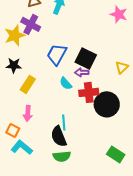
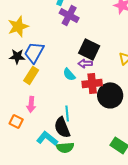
purple cross: (31, 24) -> (69, 15), moved
blue trapezoid: (57, 54) -> (34, 52), moved
cyan L-shape: (22, 147) -> (47, 138), moved

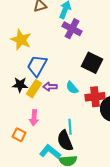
yellow star: (18, 26) -> (21, 40), turned -30
black star: (17, 56) -> (20, 85), moved
purple arrow: (85, 63) -> (50, 87), moved

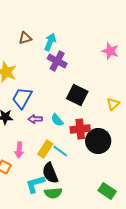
yellow rectangle: (34, 89) -> (45, 149), moved
cyan line: (70, 127) -> (60, 151), moved, turned -49
cyan L-shape: (50, 152) -> (35, 184), turned -55

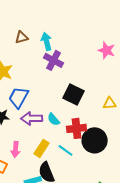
cyan arrow: (50, 42) -> (47, 41), turned -36
yellow triangle: (113, 104) -> (110, 103), turned 40
purple arrow: (35, 119) -> (32, 118), size x1.5
cyan line: (60, 151) -> (66, 150), moved

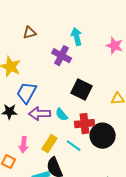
cyan arrow: (47, 41) -> (77, 37), moved

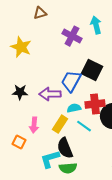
cyan arrow: (77, 37) -> (96, 25), moved
blue trapezoid: (27, 93) -> (71, 81), moved
cyan semicircle: (62, 115) -> (74, 108), moved, turned 120

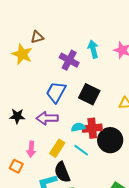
yellow star: (21, 47) -> (22, 54), moved
blue trapezoid: (71, 81) -> (56, 92), moved
cyan semicircle: (74, 108) -> (78, 127), moved

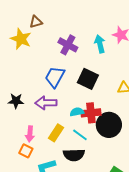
cyan arrow: (93, 49) -> (100, 44), moved
orange square: (16, 166) -> (26, 151), moved
black semicircle: (62, 172) -> (74, 155), moved, turned -70

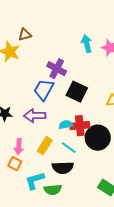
cyan arrow: (100, 44) -> (87, 44), moved
purple cross: (68, 45) -> (57, 69), moved

